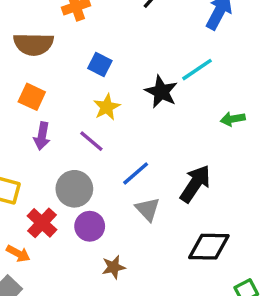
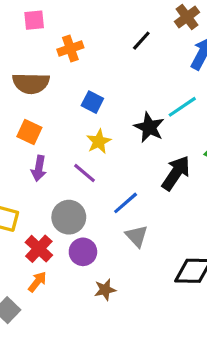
black arrow: (195, 184) -> (176, 173), moved
orange arrow: (18, 253) -> (37, 282), moved, turned -80

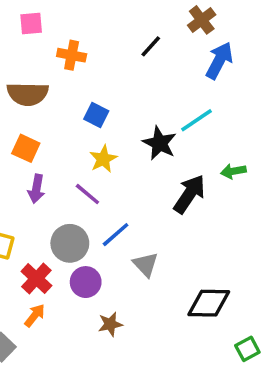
orange cross: (70, 49) -> (72, 55), turned 30
blue line: (126, 203) -> (116, 235), moved

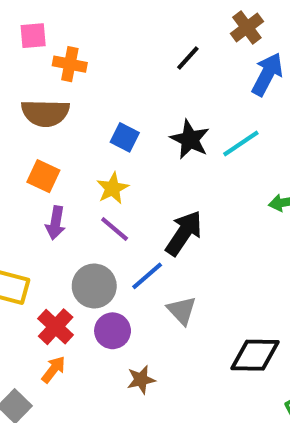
pink square: (31, 24) -> (33, 36), moved
orange cross: (72, 55) -> (70, 64), moved
black star: (160, 143) -> (190, 139), moved
yellow star: (103, 159) -> (113, 188), moved
black arrow: (189, 194) -> (184, 233), moved

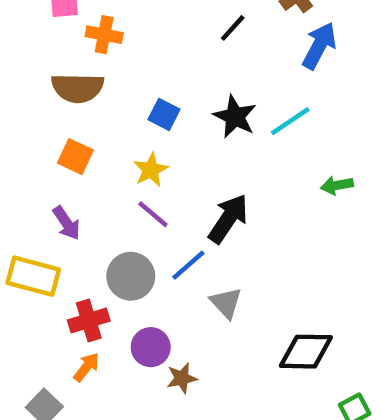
purple arrow: (56, 223) -> (66, 223), moved, turned -44
red cross: (56, 327) -> (89, 321), turned 30
purple circle: (113, 331) -> (151, 347), moved

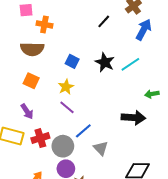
black arrow: (228, 219) -> (133, 118), moved, turned 60
gray circle: (131, 276) -> (63, 146), moved
red cross: (89, 321) -> (40, 138), moved

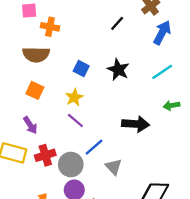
cyan line: (130, 64) -> (162, 72), moved
black arrow: (133, 118) -> (136, 124), moved

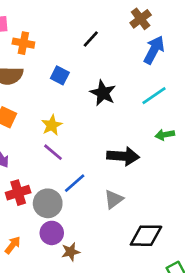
black line: (117, 23) -> (91, 39), moved
blue square: (81, 68) -> (60, 75), moved
gray triangle: (114, 167) -> (114, 199), moved, turned 36

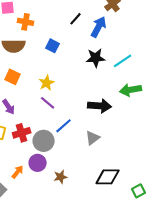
blue arrow: (154, 50) -> (99, 27), moved
black star: (103, 93) -> (96, 58), moved, turned -30
green arrow: (165, 135) -> (131, 90), size x1.5
purple circle: (52, 233) -> (38, 163), moved
black diamond: (146, 236) -> (108, 177), moved

